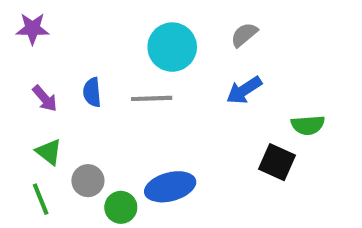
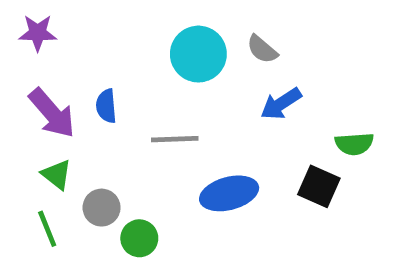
gray semicircle: (244, 35) -> (262, 49), moved, turned -100
purple arrow: (45, 98) -> (52, 113), size x1.6
gray line: (152, 98) -> (175, 139), moved
blue ellipse: (170, 187) -> (229, 193), moved

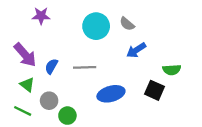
purple star: (38, 33) -> (41, 16), moved
blue semicircle: (106, 106) -> (51, 66), moved, turned 35
green line: (47, 229) -> (23, 111), turned -42

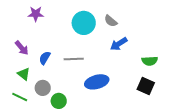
purple arrow: (25, 55) -> (22, 48), size x0.7
black square: (155, 90) -> (146, 86), moved

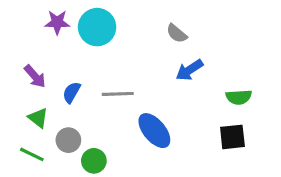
cyan circle: (84, 23) -> (97, 27), moved
blue ellipse: (97, 82) -> (154, 131), turned 65
black square: (146, 86) -> (232, 137), turned -30

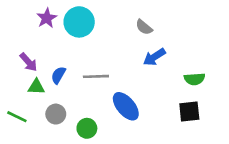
purple star: (57, 22) -> (47, 18), turned -30
green triangle: (38, 118) -> (36, 87), moved, turned -36
green line: (32, 154) -> (17, 117), moved
green circle: (94, 161) -> (87, 128), moved

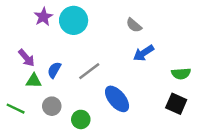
gray line: (96, 76) -> (89, 71), turned -35
black square: (189, 111) -> (176, 104), turned 30

